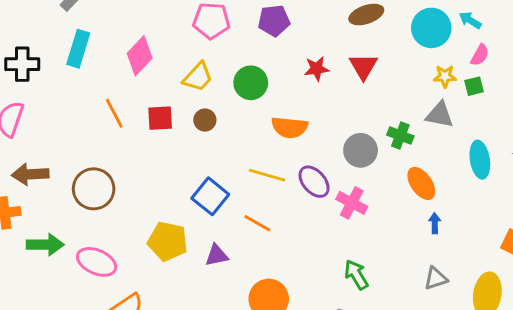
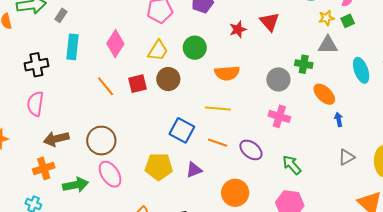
brown circle: (205, 120) -> (168, 79), size x1.5
purple ellipse: (314, 182) -> (251, 150), moved
pink ellipse: (97, 262) -> (110, 174), moved, turned 44

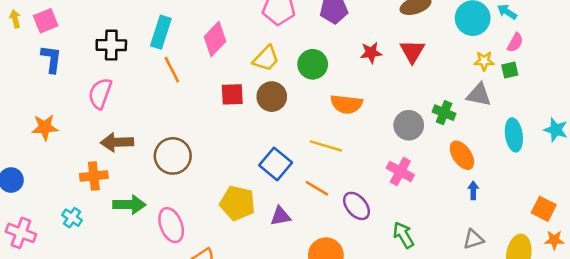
orange line: (106, 86) -> (172, 70), moved
pink ellipse: (110, 174) -> (171, 225), moved

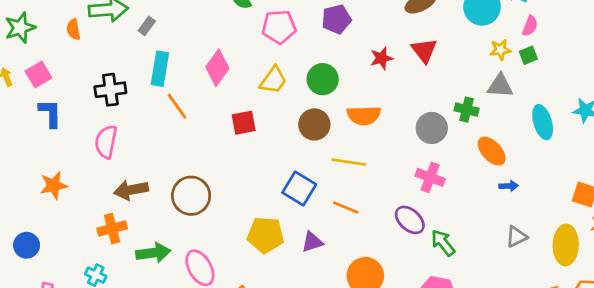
brown circle: (272, 97) -> (314, 124), moved
blue arrow: (473, 190) -> (509, 186), turned 96
purple ellipse: (357, 206) -> (410, 220), moved

